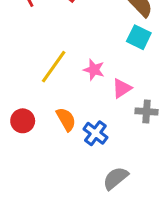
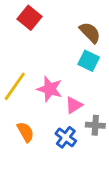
pink star: (94, 70) -> (50, 89), size x1.4
blue cross: (95, 133) -> (66, 137), moved

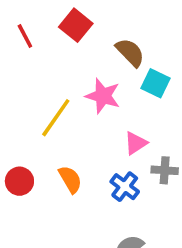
brown semicircle: (90, 33) -> (130, 52), moved
pink star: (50, 89) -> (103, 96), moved

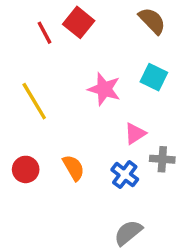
red line: (25, 36) -> (44, 33), moved
brown semicircle: (130, 52) -> (152, 21), moved
yellow line: (56, 118) -> (34, 101), moved, turned -66

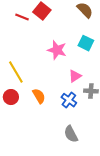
red line: (44, 33) -> (22, 17), turned -40
yellow line: (34, 101) -> (16, 72), moved
gray semicircle: (128, 233) -> (71, 134), turned -78

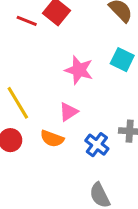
pink triangle: (75, 76) -> (68, 112), moved
orange semicircle: (39, 96) -> (52, 139), turned 140

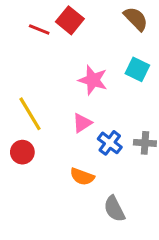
orange semicircle: (52, 139) -> (82, 177), moved
blue cross: (97, 145) -> (110, 143), moved

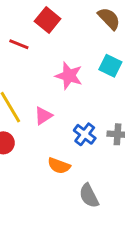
red line: (39, 29) -> (19, 44), moved
pink triangle: (82, 123) -> (43, 116), moved

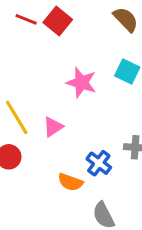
red line: (19, 44) -> (26, 19), moved
blue cross: (85, 134) -> (99, 163), moved

